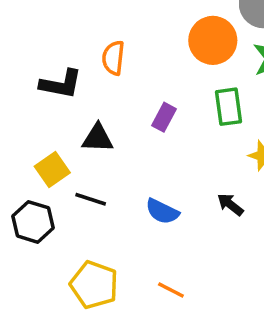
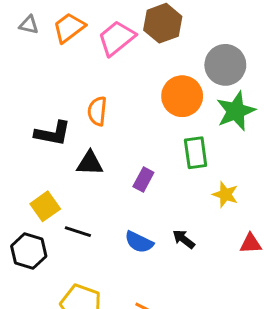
purple rectangle: (164, 117) -> (143, 180), moved
black triangle: (98, 138) -> (90, 163), moved
black arrow: (230, 204) -> (184, 239), moved

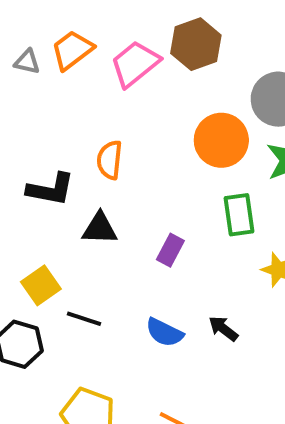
gray triangle: (29, 25) -> (27, 62), moved

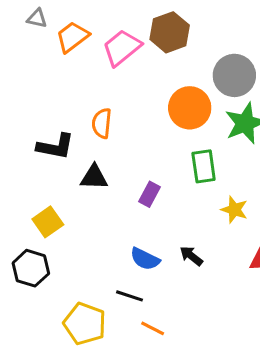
gray triangle: (27, 62) -> (37, 18), moved
black line: (84, 319) -> (130, 296), moved

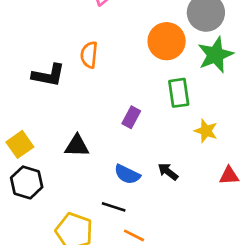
black triangle: (94, 177) -> (77, 146), moved
yellow square: (48, 222) -> (20, 144), moved

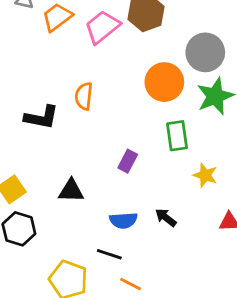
blue semicircle: (127, 174) -> (123, 220), turned -30

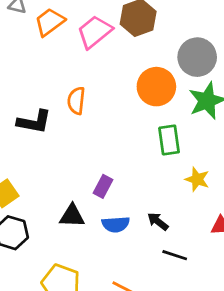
purple rectangle: (128, 161) -> (103, 186), moved
black triangle: (71, 191) -> (72, 216), moved
black line: (109, 254) -> (175, 255), moved

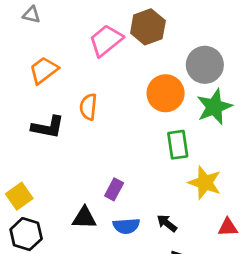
orange trapezoid: (50, 22) -> (44, 70), moved
yellow star: (197, 179) -> (205, 183), size x1.4

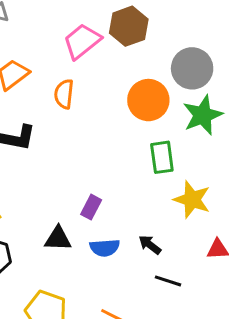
orange semicircle: (88, 107) -> (64, 94), moved

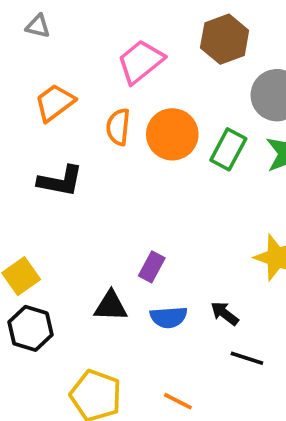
brown hexagon: (129, 26) -> (225, 39), moved
orange circle: (148, 100) -> (172, 134), moved
green rectangle: (162, 157) -> (228, 149), moved, turned 36

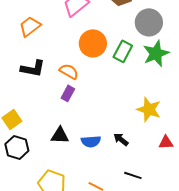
orange semicircle: (118, 127) -> (69, 71), moved, turned 114
purple rectangle: (152, 267) -> (68, 93), moved
black line: (247, 358) -> (133, 175), moved

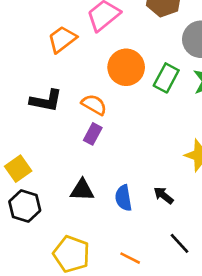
orange trapezoid: (30, 26) -> (62, 39), moved
blue semicircle: (91, 141) -> (123, 198), turned 84
black line: (133, 175) -> (179, 243), turned 30

